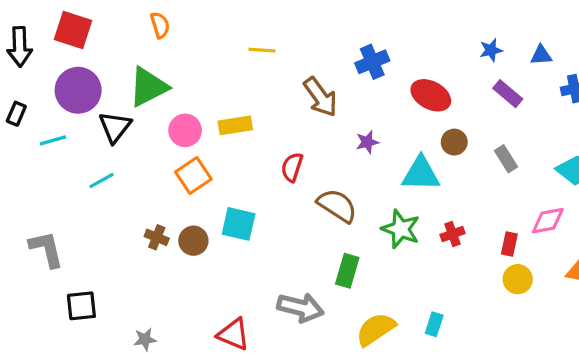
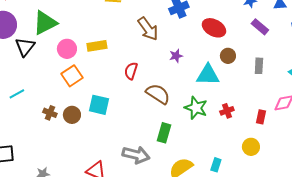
gray rectangle: (506, 159) -> (259, 66), turned 35
cyan line: (102, 181) -> (17, 94), moved
yellow circle: (518, 279) -> (251, 147), moved

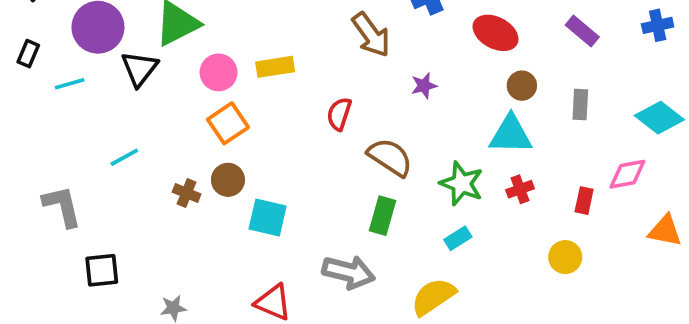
cyan triangle: (208, 75) -> (511, 135), moved
cyan square: (99, 105) -> (268, 218), moved
brown circle: (72, 115) -> (228, 180), moved
green rectangle: (164, 133) -> (382, 216), moved
cyan rectangle: (216, 165) -> (458, 238), moved, turned 40

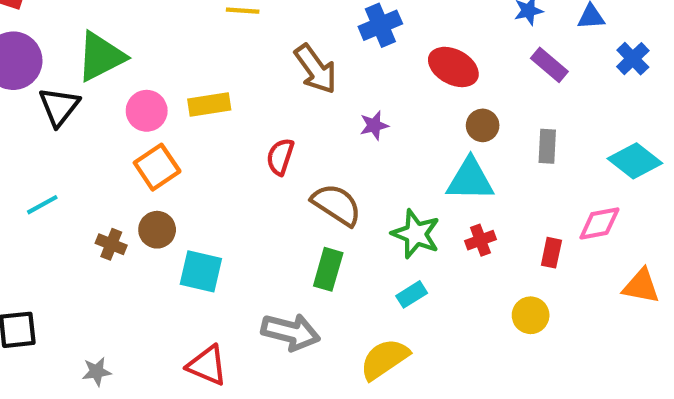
blue cross: (658, 25) -> (633, 59), turned -32

